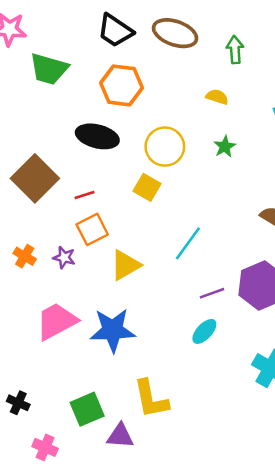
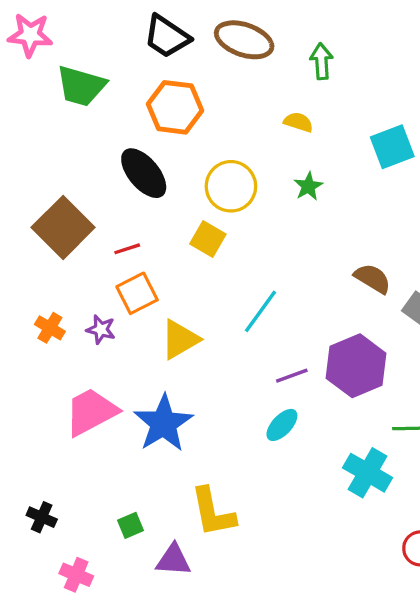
black ellipse: (97, 136) -> (144, 173), turned 36
blue star: (113, 330) -> (163, 423), turned -30
green square: (87, 409) -> (131, 525), size x0.6

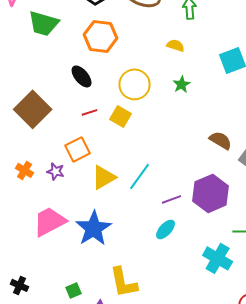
black ellipse: (144, 173) -> (82, 76), size x0.7
red line: (127, 249) -> (90, 112), moved
cyan line: (261, 311) -> (140, 176), moved

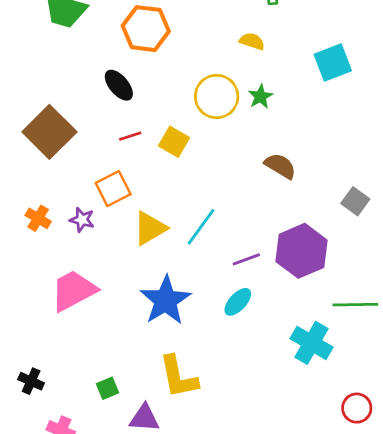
yellow circle: (135, 84) -> (217, 96), moved
brown semicircle: (221, 140) -> (280, 166), moved
blue star: (94, 228) -> (166, 300), moved

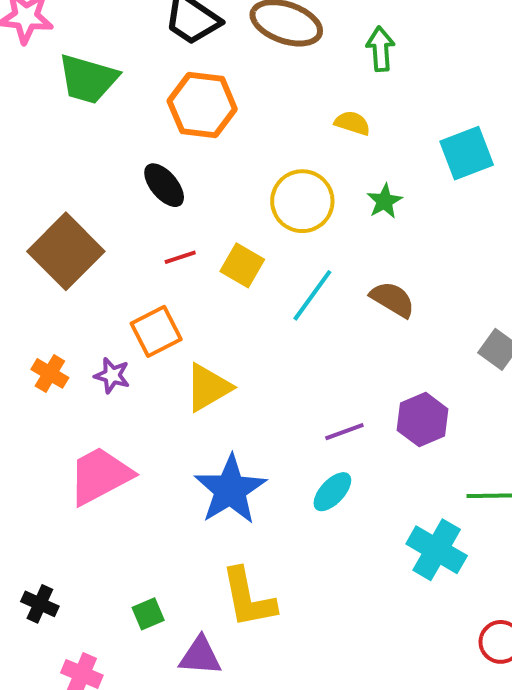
green star: (260, 96) -> (384, 201), moved
cyan line: (201, 227) -> (312, 295), moved
purple hexagon: (302, 251) -> (423, 420), size x0.7

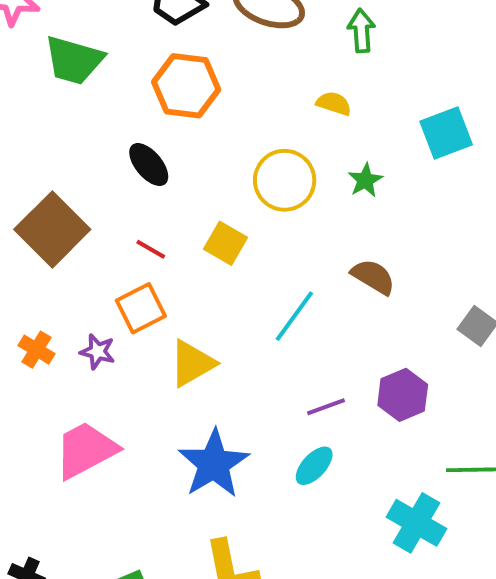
red line: (180, 257) -> (151, 249), moved, turned 48
cyan line: (312, 295) -> (294, 316), moved

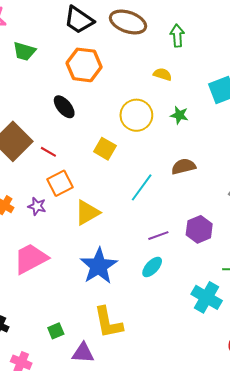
green trapezoid: (74, 60) -> (24, 51), size x0.7
green star: (365, 180) -> (179, 115), turned -30
red line: (151, 249) -> (48, 152), moved
brown semicircle: (373, 277) -> (184, 166), turned -45

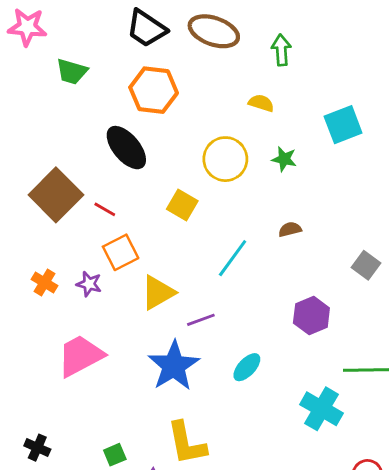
black ellipse: (64, 107) -> (126, 148), size x1.4
brown semicircle: (184, 166) -> (290, 229), size x0.7
purple line: (158, 236) -> (201, 320), moved

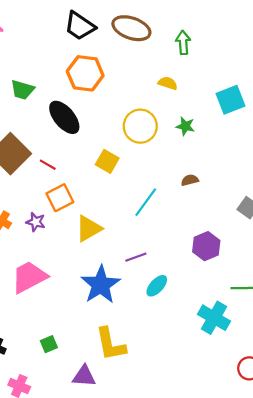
green trapezoid: (72, 71) -> (22, 90), moved
purple line: (201, 320) -> (136, 257), moved
green square: (115, 455) -> (49, 344), moved

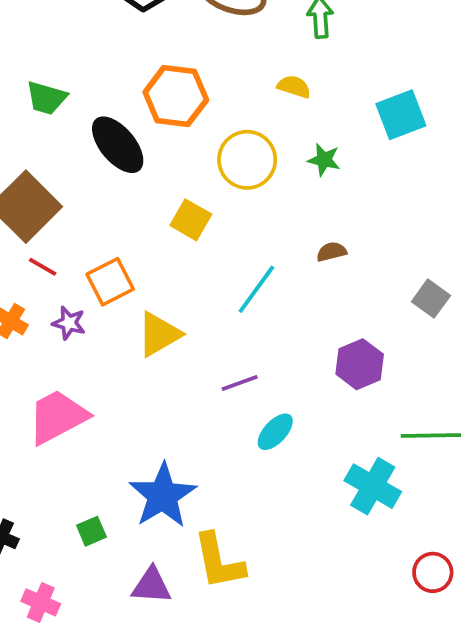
orange hexagon: (85, 73) -> (176, 96), moved
red line: (48, 165) -> (43, 267), moved
blue star: (101, 285) -> (163, 496), moved
yellow L-shape: (111, 344) -> (219, 561), moved

